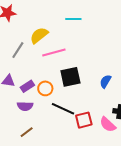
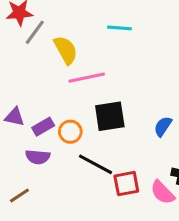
yellow semicircle: (39, 35) -> (66, 50), turned 96
gray line: (18, 50) -> (35, 32), moved
brown line: (27, 132) -> (19, 195), moved

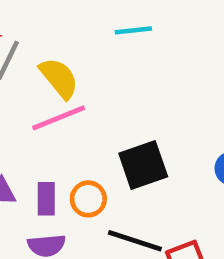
pink line: (87, 78) -> (59, 118), moved
purple rectangle: (43, 127) -> (46, 199), turned -50

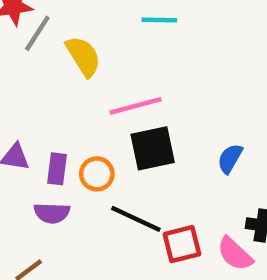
pink line: (59, 118) -> (136, 106), moved

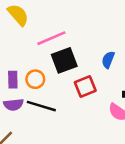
black line: (136, 219) -> (41, 106), moved
red square: (182, 244) -> (85, 87), moved

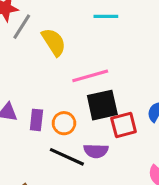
red square: (85, 87) -> (124, 125), moved
purple semicircle: (13, 105) -> (96, 151), moved

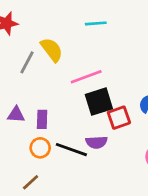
gray line: (22, 27) -> (27, 62), moved
orange circle: (64, 123) -> (40, 148), moved

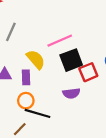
yellow semicircle: (52, 50) -> (36, 59), moved
black line: (71, 150) -> (38, 113), moved

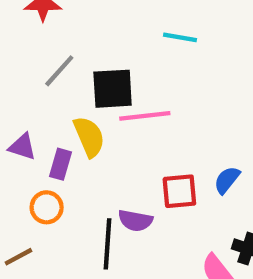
black square: (71, 60) -> (113, 89), moved
black line: (38, 113) -> (107, 244), moved, turned 60

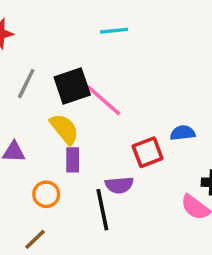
pink line: (145, 116) -> (104, 100), turned 63
purple rectangle: (61, 164) -> (73, 160), moved
blue semicircle: (227, 180) -> (183, 133), turned 60

